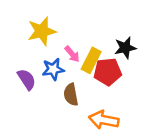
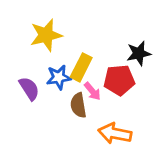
pink arrow: (72, 54) -> (92, 91), moved
yellow rectangle: (91, 60) -> (81, 67), moved

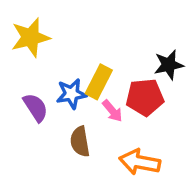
yellow star: (46, 35) -> (30, 37), moved
brown semicircle: (78, 105) -> (80, 142), moved

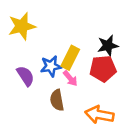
black star: (169, 65) -> (108, 46), moved
pink arrow: (112, 111) -> (70, 78), moved

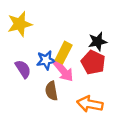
red pentagon: (103, 69) -> (93, 62), turned 30
pink arrow: (70, 78) -> (64, 71), size x1.5

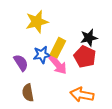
yellow star: (20, 24) -> (37, 22), moved
brown semicircle: (52, 91) -> (28, 93), moved

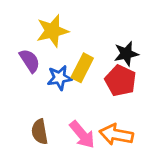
purple semicircle: (21, 63) -> (30, 61), moved
pink arrow: (58, 65) -> (82, 135), moved

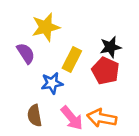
blue star: (59, 78) -> (52, 83), moved

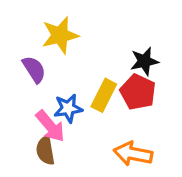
yellow rectangle: (72, 60) -> (104, 95), moved
pink arrow: (72, 118) -> (50, 126), moved

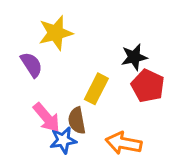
red pentagon: (138, 92) -> (148, 86), moved
blue star: (68, 108) -> (63, 140), moved
brown semicircle: (45, 150) -> (77, 121), moved

